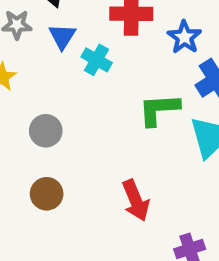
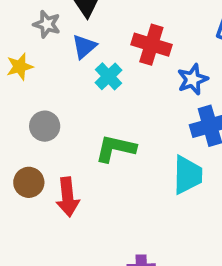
green L-shape: (159, 109) -> (115, 148), moved
red arrow: (136, 200) -> (68, 197), moved

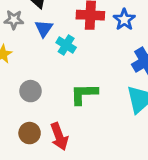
blue star: (193, 79) -> (124, 20), moved

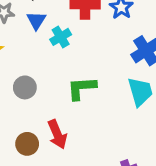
cyan cross: (66, 45) -> (61, 37), turned 30
brown circle: (30, 133) -> (27, 144), moved

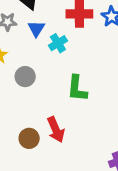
gray circle: (25, 87) -> (25, 77), moved
green L-shape: (82, 88) -> (77, 88), turned -80

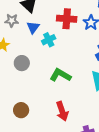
green L-shape: (77, 88) -> (60, 75), turned 110
red arrow: (56, 130) -> (62, 111), moved

